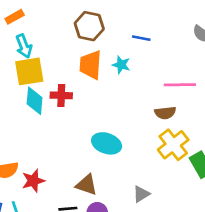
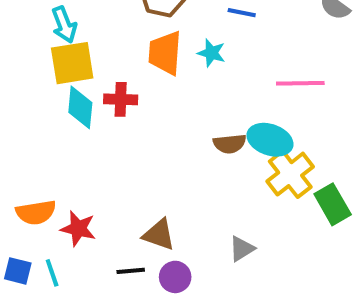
brown semicircle: (165, 113) -> (230, 144), moved
cyan ellipse: (107, 143) -> (270, 140), moved
red star: (33, 181) -> (78, 229), turned 30

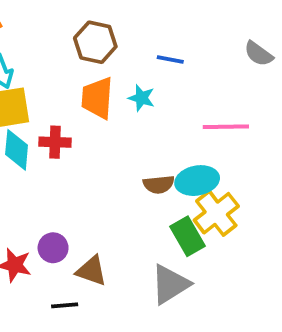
cyan ellipse: (270, 140) -> (197, 181), turned -30
green rectangle: (333, 204) -> (187, 236), moved
gray triangle: (242, 249) -> (170, 284), size x1.6
purple circle: (175, 277) -> (53, 248), moved

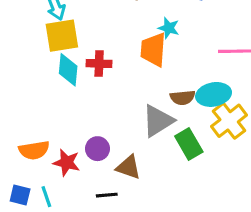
orange trapezoid: (97, 98) -> (153, 50), moved
green rectangle: (187, 236) -> (189, 144), moved
gray triangle: (170, 284) -> (158, 121), moved

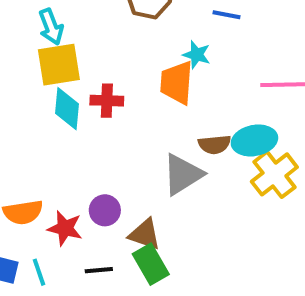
green rectangle: (189, 144) -> (151, 264), moved
black line: (107, 195) -> (99, 270), moved

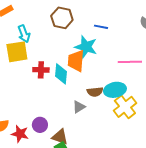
cyan arrow: (51, 27) -> (24, 34), moved
cyan star: (197, 55) -> (86, 47), size x1.6
cyan diamond: (67, 109) -> (61, 74), moved
gray triangle: (183, 174) -> (79, 107), size x0.6

